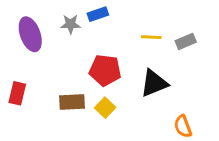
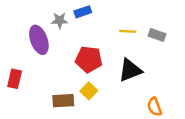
purple ellipse: (30, 34) -> (39, 40), moved
gray rectangle: (186, 41) -> (157, 35), turned 42
brown rectangle: (72, 102) -> (63, 101), moved

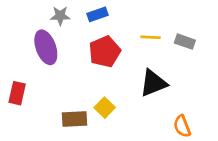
gray star: (60, 20) -> (60, 16), moved
red pentagon: (89, 59) -> (105, 52), moved, turned -30

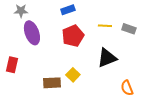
gray star: (60, 16) -> (21, 11), moved

